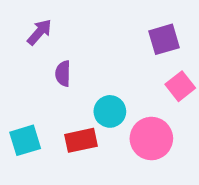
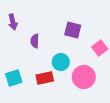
purple arrow: (40, 32) -> (13, 22), moved, turned 126
purple square: (164, 39) -> (73, 30), moved, turned 30

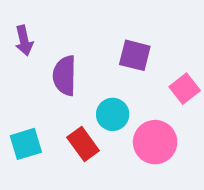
purple semicircle: (35, 41) -> (65, 76), size x1.5
red rectangle: (45, 78) -> (83, 144), turned 66

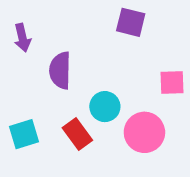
purple square: (135, 55) -> (131, 22), moved
pink square: (185, 89) -> (172, 82), turned 36

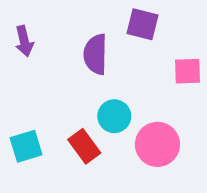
purple semicircle: (60, 70) -> (96, 54), moved
pink square: (172, 82) -> (188, 71), moved

